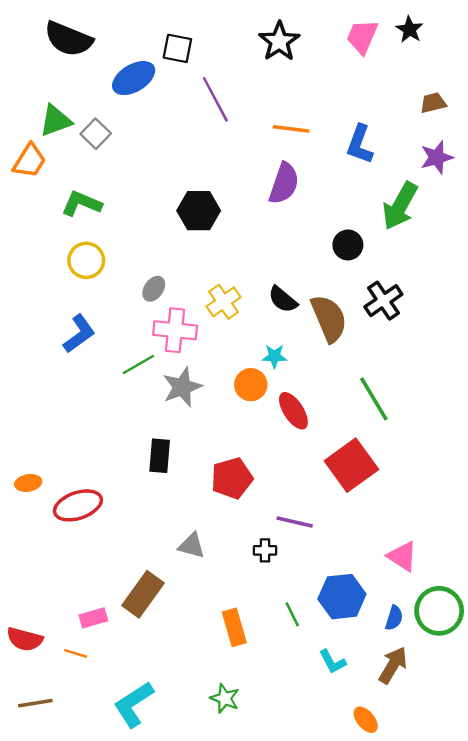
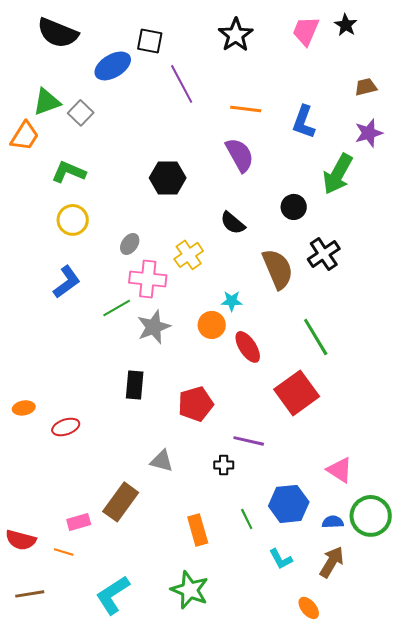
purple semicircle: (284, 183) -> (240, 155), turned -48
black semicircle: (283, 299) -> (233, 223), moved
red ellipse: (78, 505) -> (66, 427), size x0.7
blue semicircle: (394, 618) -> (333, 522), turned -110
green star: (225, 698) -> (190, 590), size x1.5

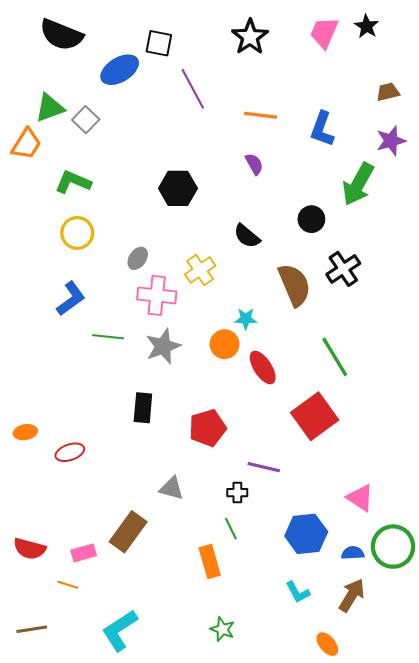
purple semicircle: (240, 155) -> (254, 164), size x0.6
green line: (117, 308) -> (108, 337), moved, turned 36
green line: (247, 519) -> (231, 529), moved
red semicircle: (21, 540) -> (30, 549), moved
green star: (190, 590) -> (222, 629), moved, size x0.6

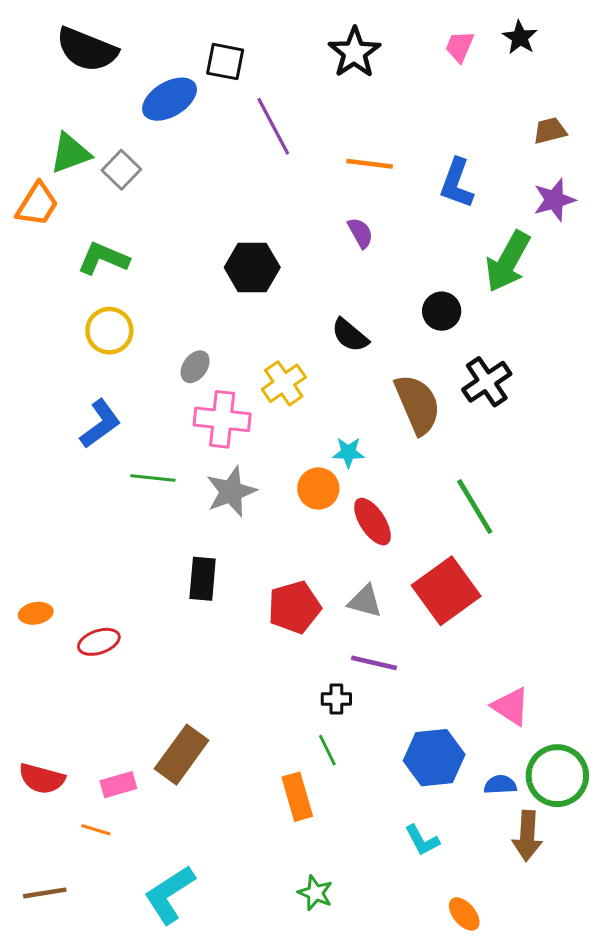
pink trapezoid: (324, 33) -> (460, 46), size x0.7
gray triangle: (172, 488) -> (365, 601), moved
brown arrow: (352, 595) -> (527, 836), moved, turned 152

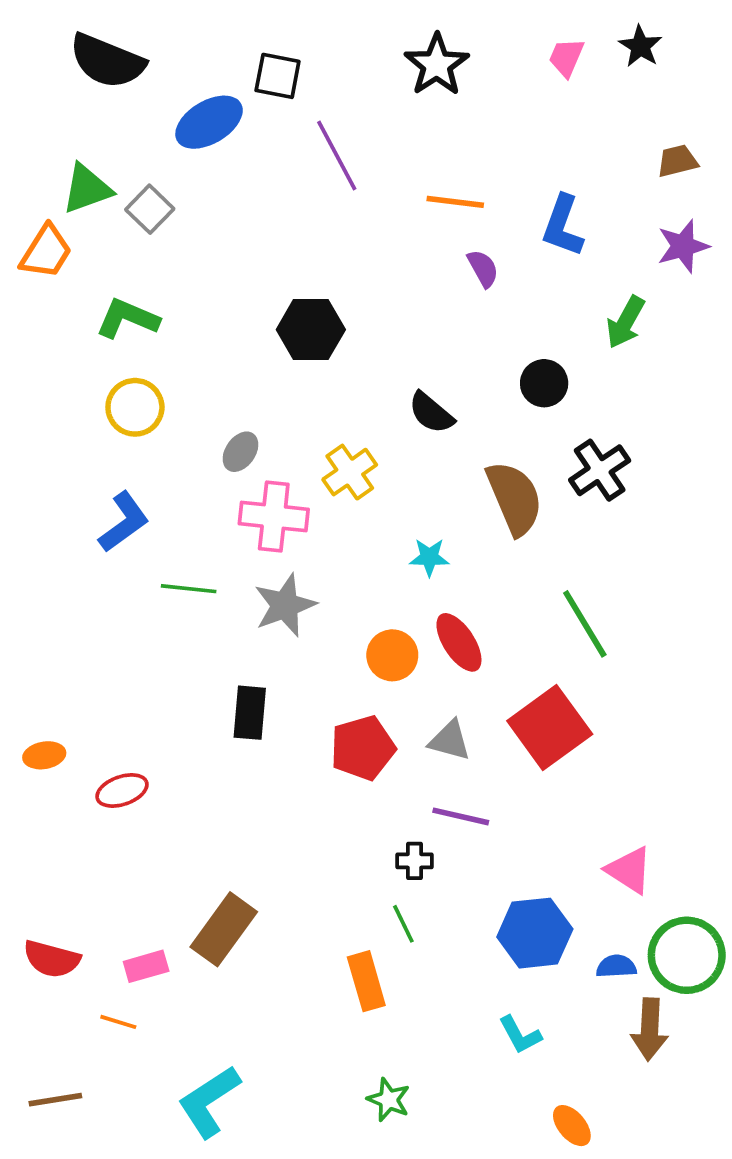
purple semicircle: (360, 233) -> (483, 268), moved
green arrow: (508, 261) -> (626, 322), size x0.7
orange circle: (318, 488) -> (392, 655), moved

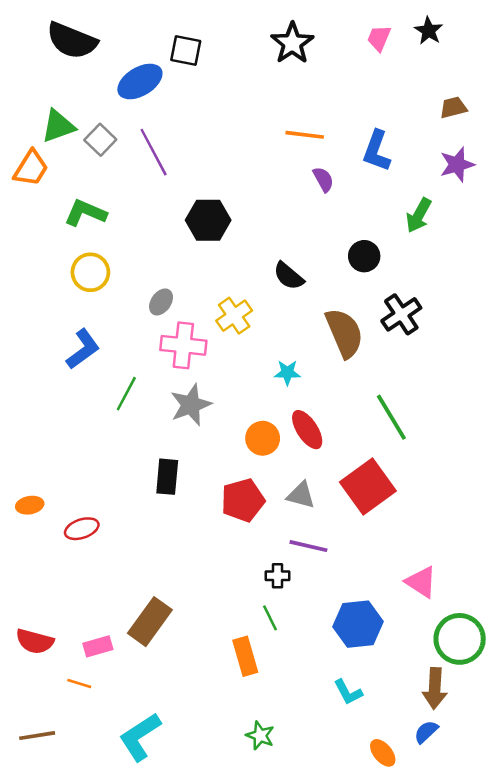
purple line: (337, 155) -> (154, 152), moved
green line: (189, 589) -> (126, 394), turned -68
blue semicircle: (616, 966) -> (426, 732), moved, turned -40

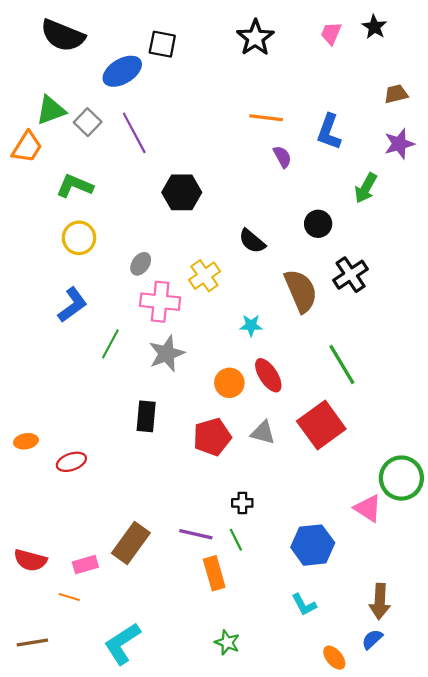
purple line: (308, 546) -> (196, 534), moved
green circle: (460, 639) -> (401, 478), moved

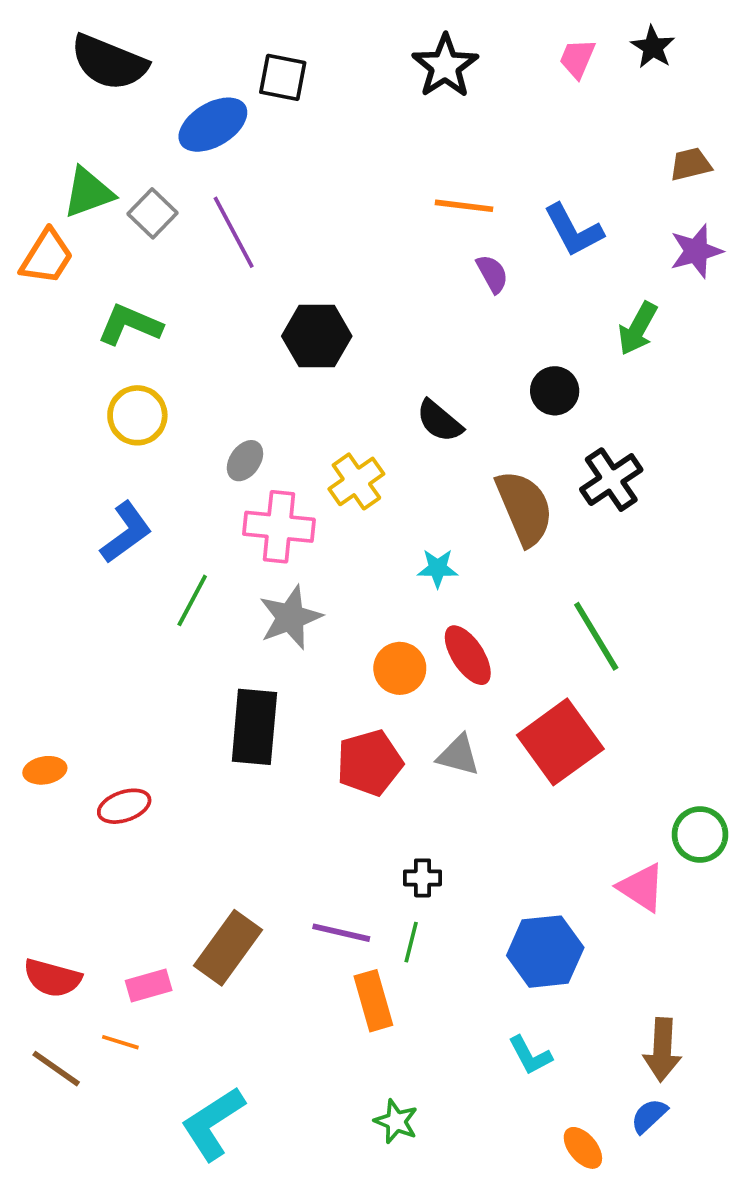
blue L-shape: (329, 132) -> (574, 230), turned -48
black rectangle: (146, 416) -> (254, 727), size x1.4
green circle: (401, 478) -> (700, 834), size x0.7
green line: (236, 540) -> (411, 942), turned 40
brown line: (32, 642) -> (56, 1069), moved, turned 44

